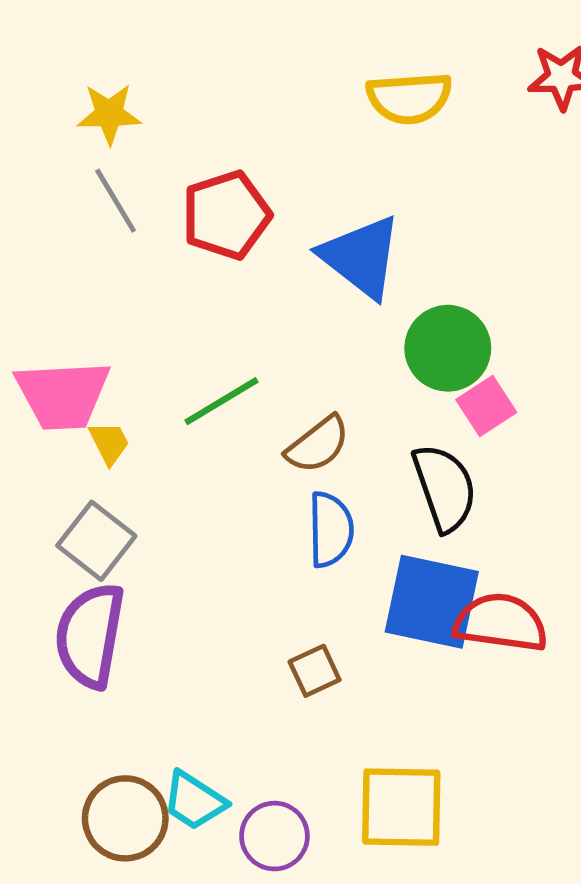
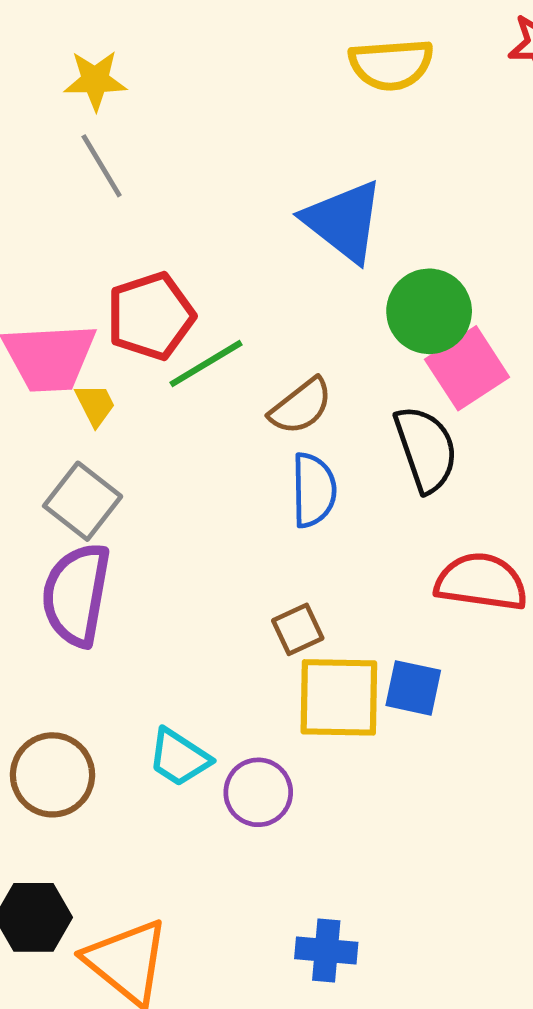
red pentagon: (226, 215) -> (151, 316), moved
pink square: (486, 406) -> (467, 368), size x1.4
blue square: (432, 602) -> (413, 688), moved, size x0.6
yellow square: (401, 807) -> (339, 697), moved
brown circle: (125, 818) -> (53, 775), moved

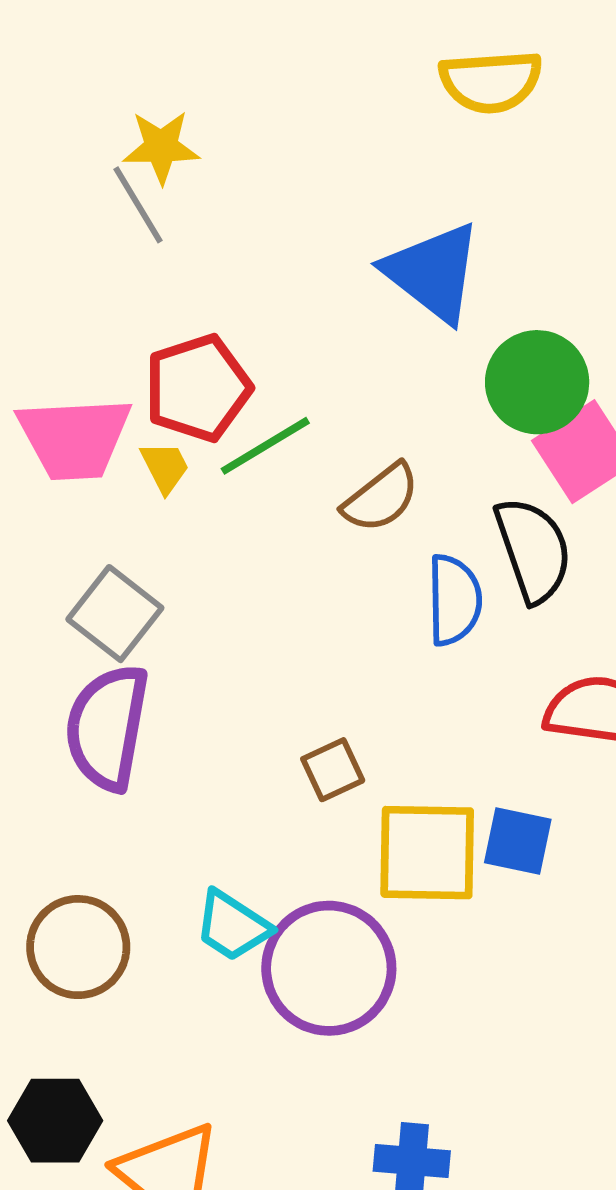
yellow star: (95, 80) -> (161, 147), moved
yellow trapezoid: (95, 405) -> (165, 467), moved
blue semicircle: (314, 490) -> (454, 600), moved
brown square: (298, 629) -> (333, 770), moved
purple circle: (258, 792) -> (329, 968), size x1.6

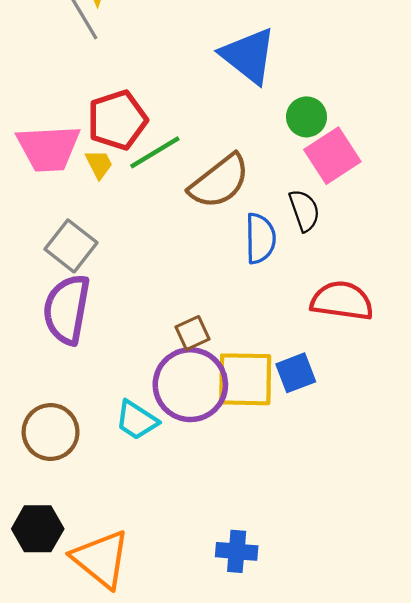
green circle: (537, 382) -> (306, 117), size x0.7
brown semicircle: (381, 498) -> (219, 181), size x1.4
black semicircle: (533, 550) -> (304, 210), size x0.7
blue square: (518, 841) -> (296, 373), turned -33
purple circle: (329, 968) -> (190, 385), moved

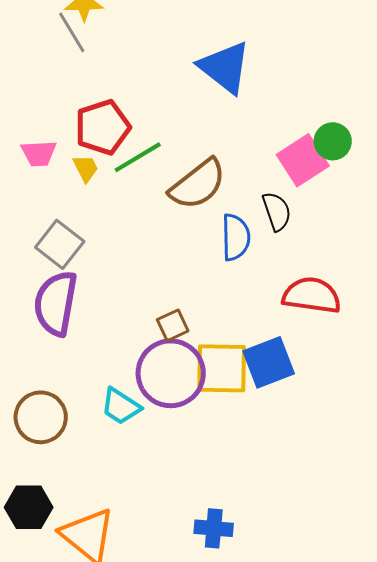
green circle: (306, 117) -> (333, 141), moved
pink trapezoid: (48, 148) -> (39, 153), size x0.6
blue square: (296, 373) -> (269, 362), size x1.4

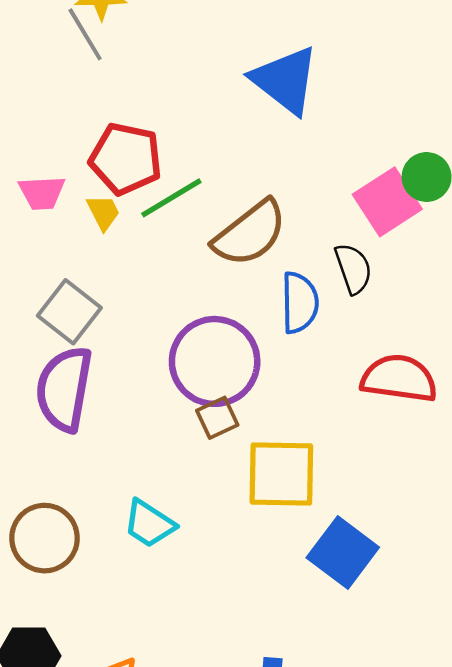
red pentagon: (103, 127) -> (126, 159), turned 30
blue square: (269, 362) -> (343, 552), moved, turned -32
purple circle: (171, 373) -> (215, 361), moved

